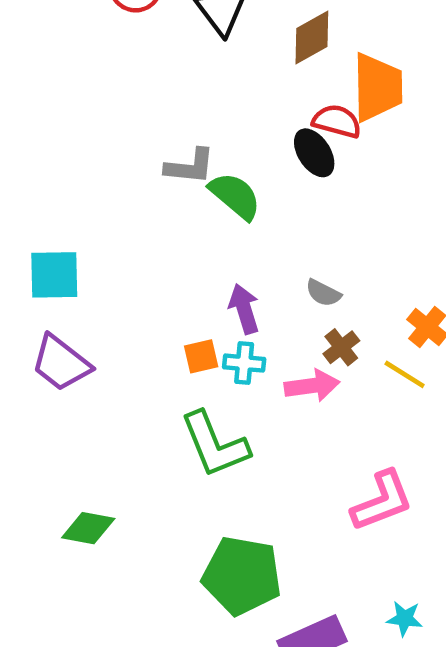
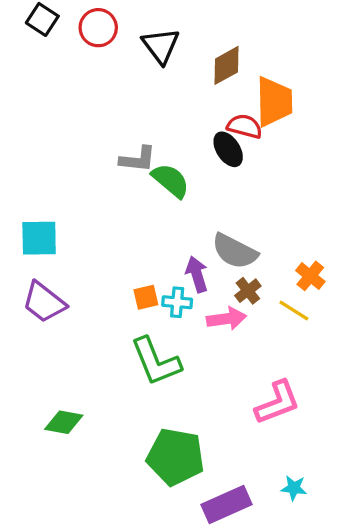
gray semicircle: (323, 293) -> (235, 251), size x1.8
purple arrow: (244, 309) -> (197, 274), moved

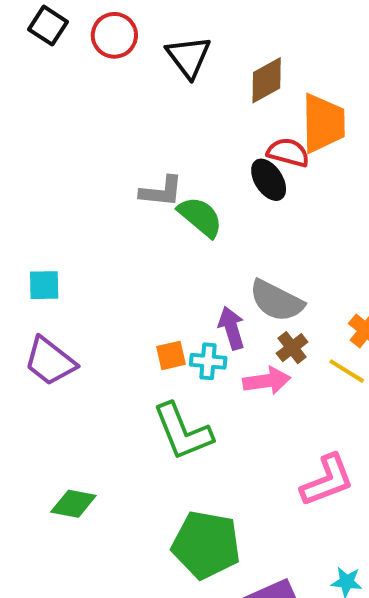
cyan square: (39, 238) -> (44, 285), size x0.7

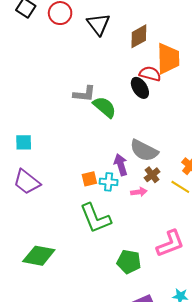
pink arrow: (267, 381) -> (139, 192), size x0.7
green diamond: (73, 504) -> (39, 256), size x1.4
green pentagon: (206, 545) -> (129, 262), moved, size x0.7

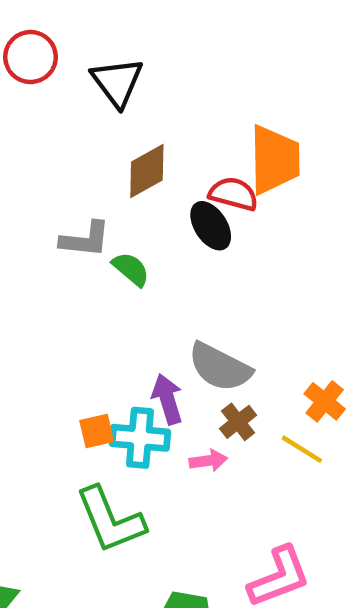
brown diamond: (139, 36) -> (147, 171), moved
green semicircle: (105, 107) -> (131, 269), size x0.7
cyan cross: (109, 182) -> (140, 438), size x1.4

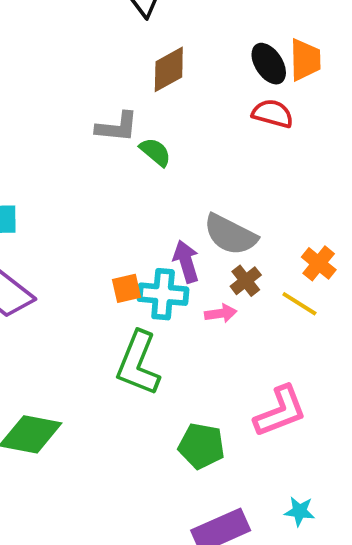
orange trapezoid: (275, 160) -> (305, 60), moved, size x0.7
red semicircle: (233, 194) -> (273, 114), moved
black ellipse: (211, 226) -> (269, 64), moved
green L-shape: (110, 520) -> (138, 363), turned 44

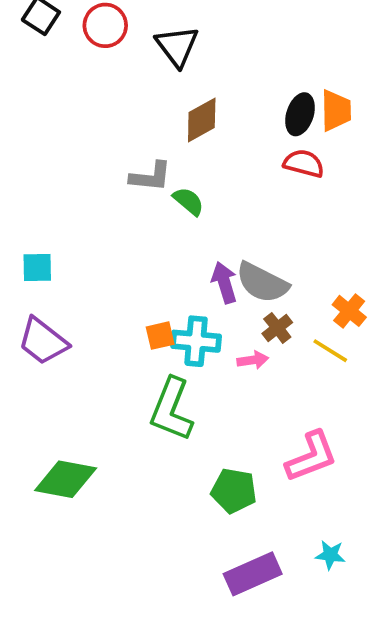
black ellipse: (269, 64) -> (300, 114), turned 51
purple arrow: (186, 261) -> (224, 283), moved

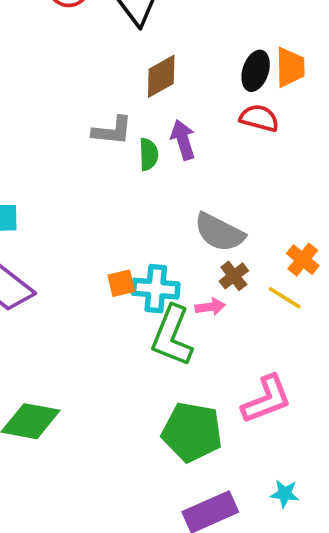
green semicircle: (188, 201) -> (149, 154), turned 48
purple arrow: (224, 283) -> (183, 140), moved
green L-shape: (171, 409) -> (172, 336), moved
green pentagon: (234, 491) -> (192, 432), size x1.4

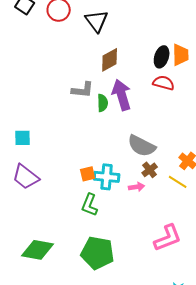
purple arrow: (183, 140) -> (122, 95), size x1.4
green L-shape: (172, 336) -> (90, 205), moved, size x0.7
green pentagon: (192, 432) -> (98, 253), moved

